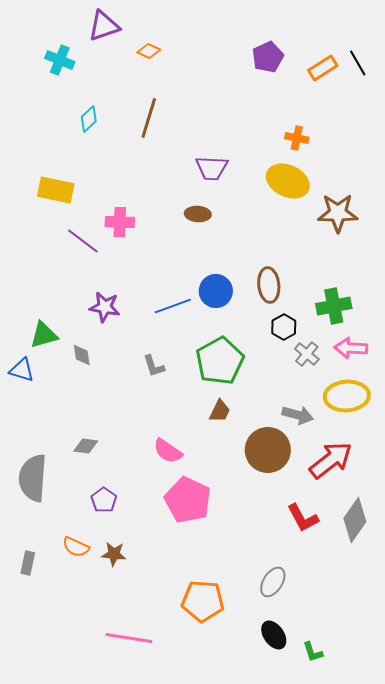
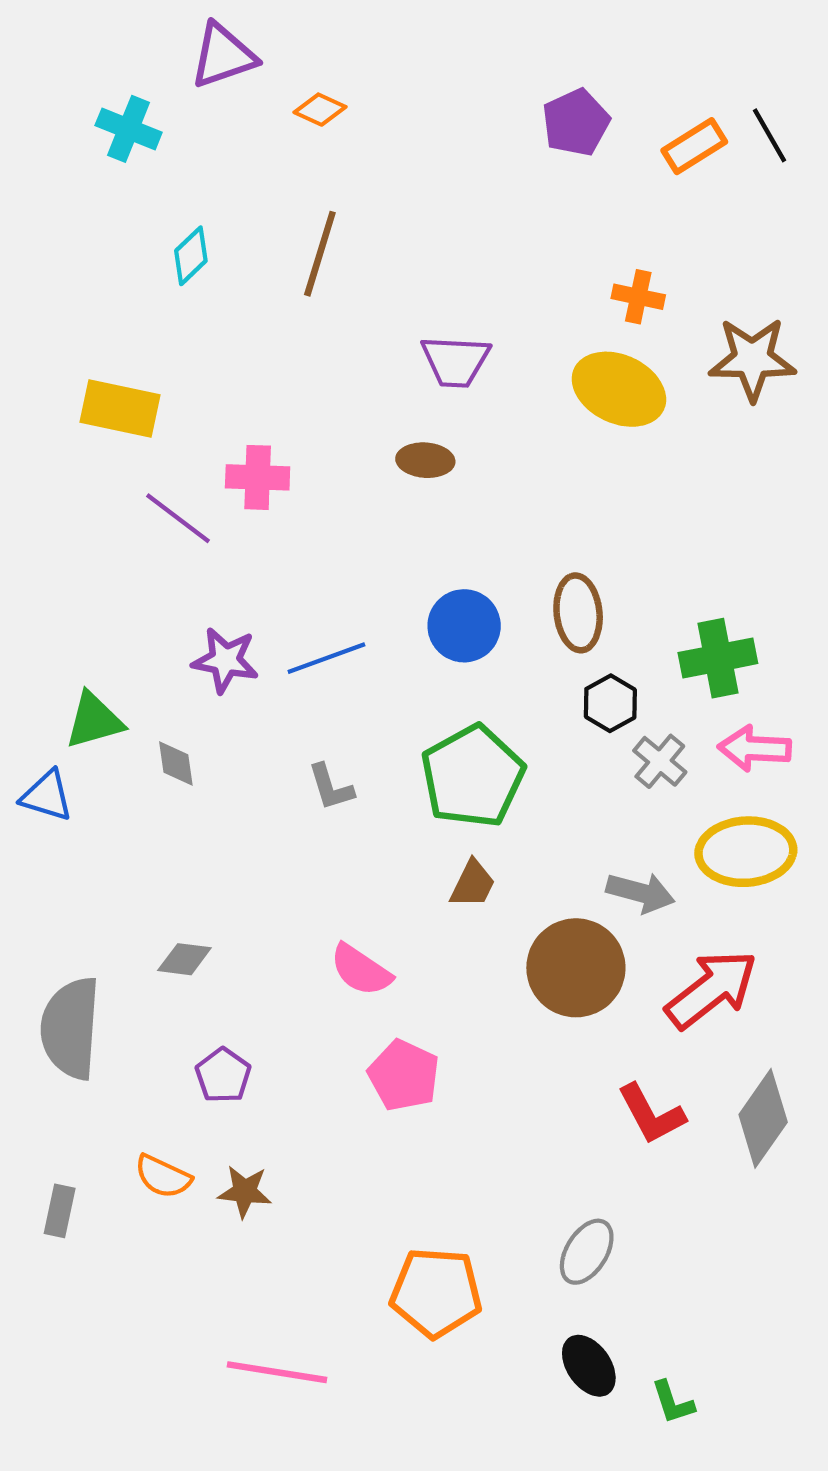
brown star: (338, 213) -> (752, 359), moved
blue line: (173, 306) -> (326, 658), moved
pink pentagon: (188, 500) -> (404, 1075), size x0.7

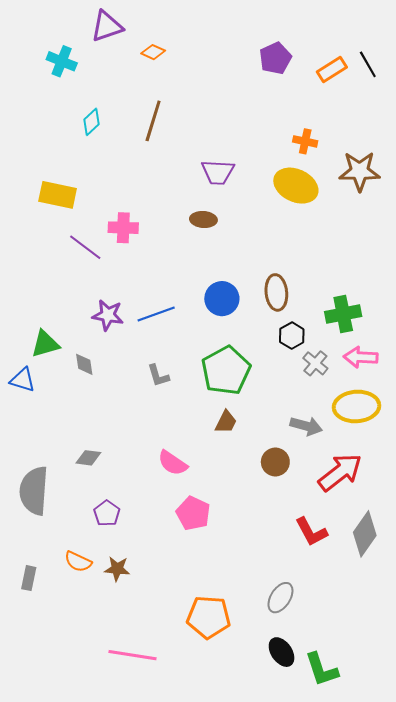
brown circle: (576, 968) -> (275, 462), size x0.6
green L-shape: (673, 1402) -> (322, 669), size x1.6

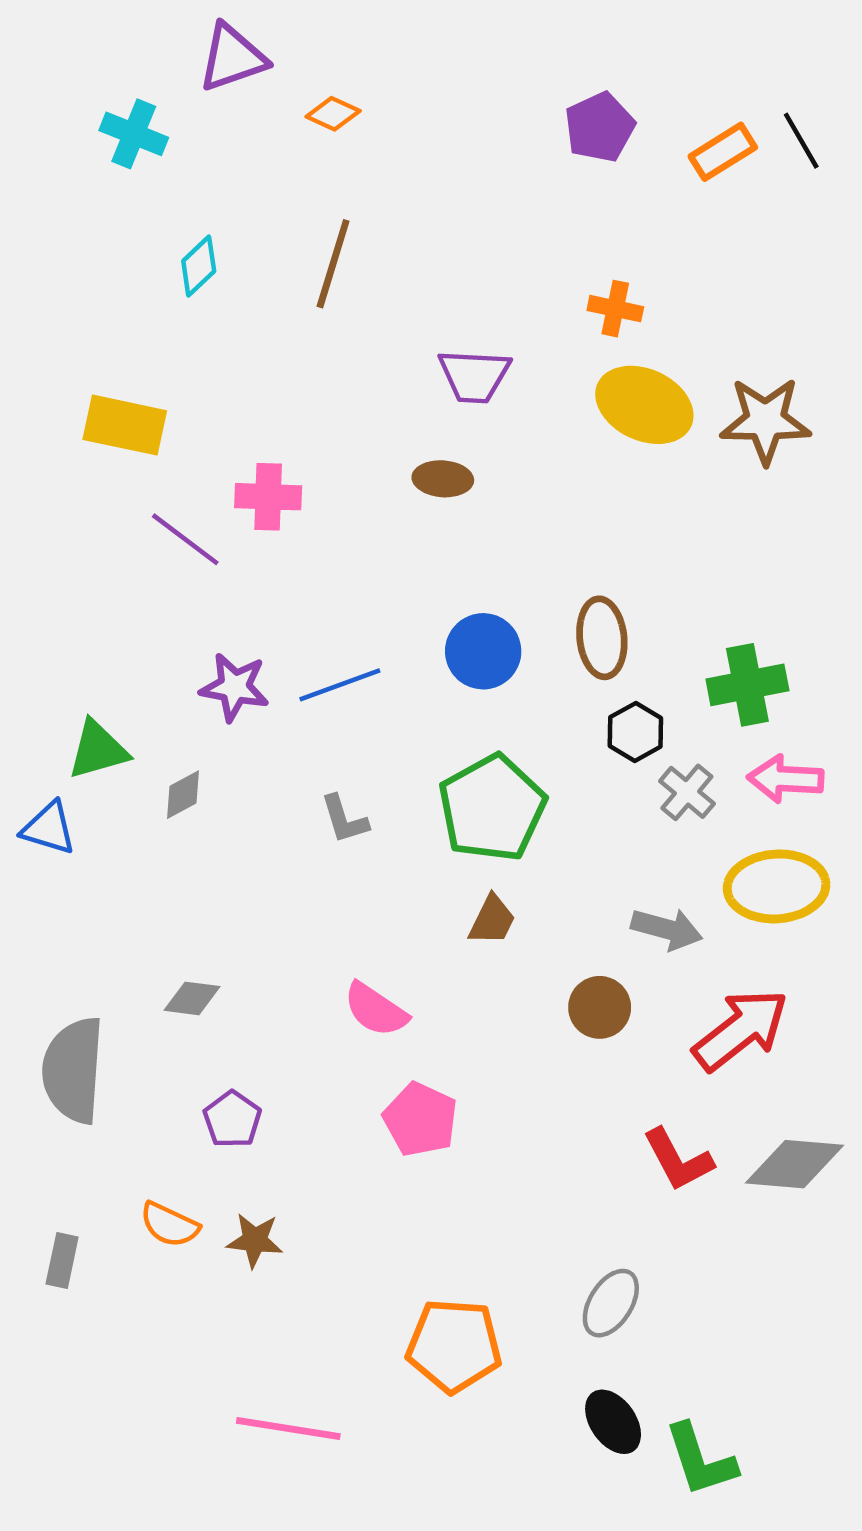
orange cross: (305, 141) -> (615, 309), moved
brown star: (360, 171) -> (765, 421), moved
gray diamond: (84, 364) -> (183, 795), turned 70
gray diamond: (365, 534) -> (794, 1164), turned 60

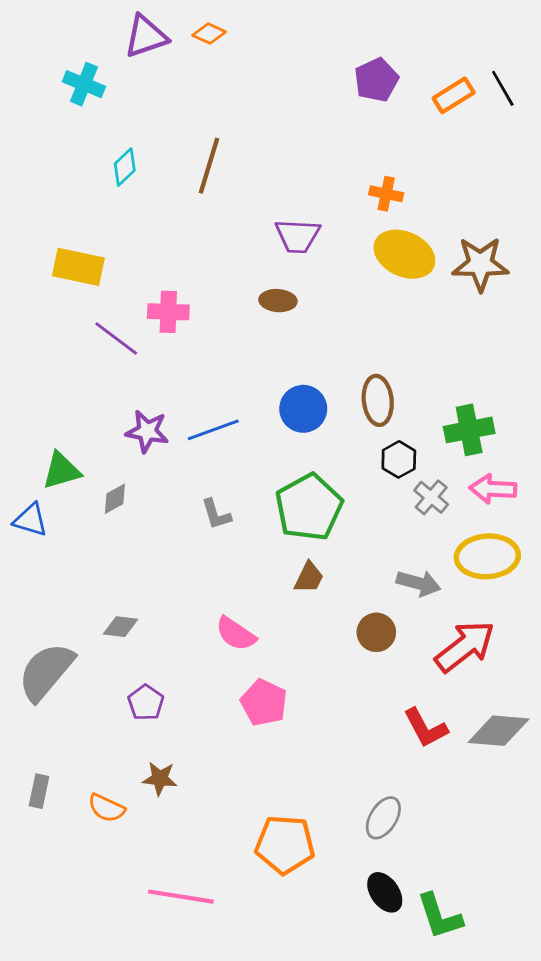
orange diamond: (333, 114) -> (209, 34), moved
gray semicircle: (73, 1070) -> (46, 672), turned 36
orange semicircle: (170, 1225) -> (106, 808), moved

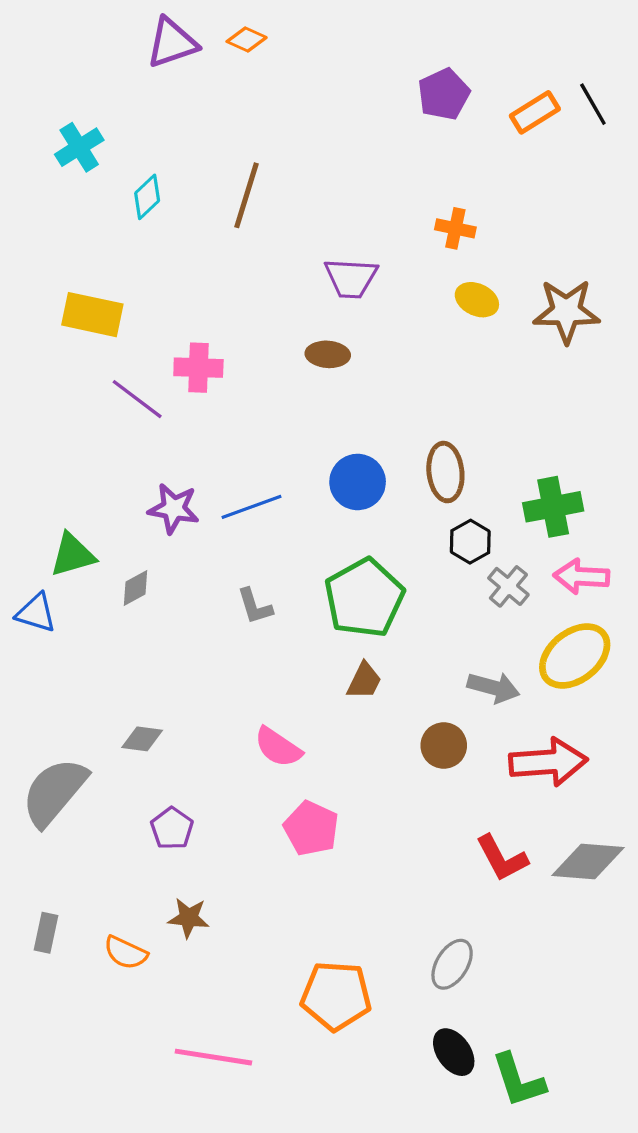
cyan cross: (84, 84) -> (79, 147), moved, turned 36
yellow ellipse: (404, 254) -> (477, 300), size x0.6
yellow ellipse: (487, 556) -> (575, 656), turned -34
red arrow: (465, 646) -> (548, 762), turned 34

